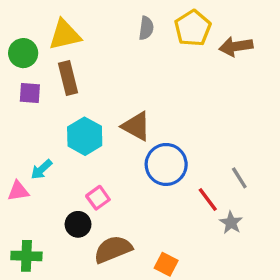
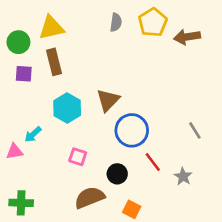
brown triangle: (136, 126) -> (108, 100), turned 45
gray line: (239, 178) -> (195, 130), moved
pink square: (98, 198) -> (78, 157), turned -36
red line: (208, 199) -> (153, 162), moved
black circle: (78, 224) -> (117, 174), moved

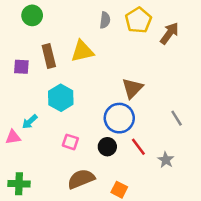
yellow triangle: (51, 28) -> (82, 51), moved
brown arrow: (187, 37) -> (169, 33), turned 135
green circle: (18, 42) -> (32, 15), moved
brown triangle: (108, 100) -> (132, 88), moved
black circle: (117, 174) -> (107, 147), moved

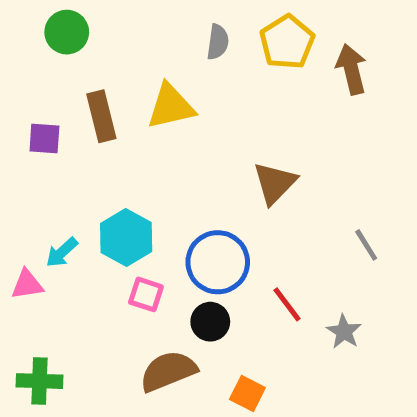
brown arrow: (169, 33) -> (351, 69), turned -50
cyan hexagon: (61, 98) -> (126, 238), moved
blue circle: (119, 118) -> (218, 262), moved
black circle: (107, 147) -> (210, 322), moved

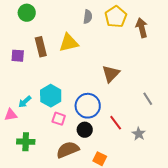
green cross: (40, 381) -> (26, 142), moved

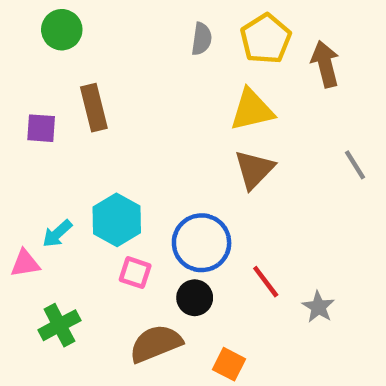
yellow triangle: (69, 43) -> (252, 110), moved
gray line: (148, 99) -> (355, 165), moved
green cross: (26, 142) -> (59, 325), turned -30

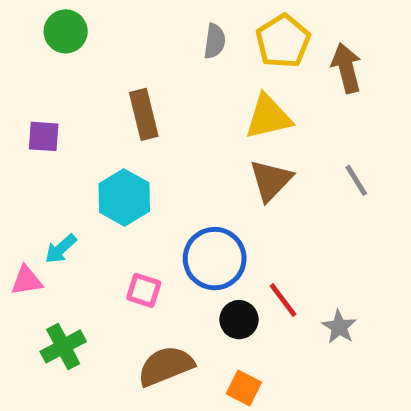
brown rectangle: (94, 108) -> (144, 114), moved
gray line: (355, 165) -> (356, 180), moved
cyan hexagon: (117, 220) -> (124, 197), moved
black circle: (195, 298) -> (239, 320), moved

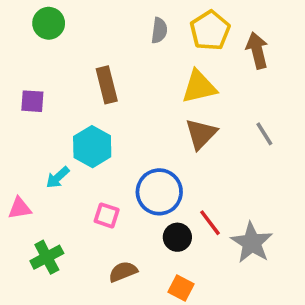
cyan arrow: (61, 249) -> (58, 177), moved
gray star: (339, 327) -> (252, 243), size x1.6
brown semicircle: (166, 366) -> (123, 272), size x0.7

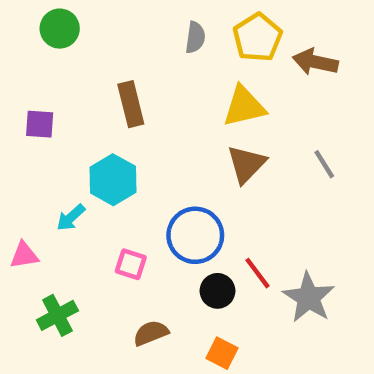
brown arrow: (257, 50) -> (315, 62), turned -64

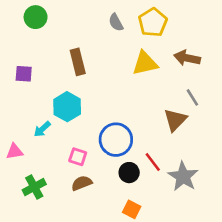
gray semicircle: (195, 37) -> (116, 22), turned 144
brown arrow: (315, 62) -> (187, 58), moved
brown triangle: (246, 164) -> (175, 120), moved
brown semicircle: (151, 333) -> (82, 183), moved

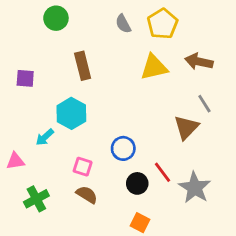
green circle: (36, 17) -> (56, 18), moved
blue circle: (116, 140) -> (123, 148), size x0.7
brown semicircle: (82, 183) -> (87, 195), turned 54

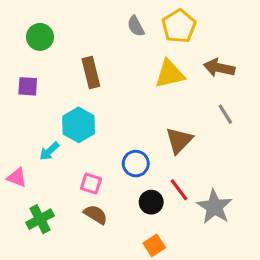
green circle: (56, 18) -> (40, 37), moved
brown triangle: (186, 127) -> (179, 140), moved
pink triangle: (15, 161) -> (17, 177), turned 30
orange square: (140, 223) -> (154, 245), turned 30

